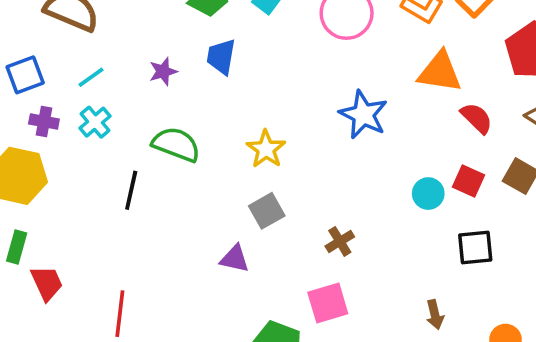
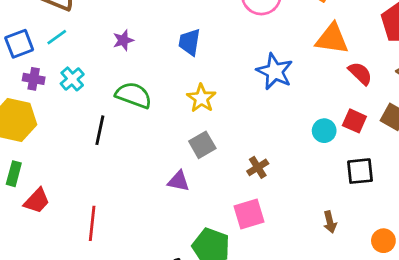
blue trapezoid: (221, 57) -> (189, 42), moved
cyan line: (91, 77) -> (57, 37), moved
red trapezoid: (47, 283) -> (37, 201), turned 68

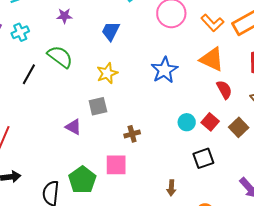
black square: (360, 171) -> (203, 158), turned -30

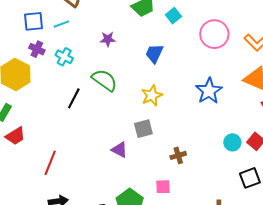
cyan cross: (20, 32) -> (64, 57), turned -36
pink square: (116, 165) -> (163, 187), size x0.7

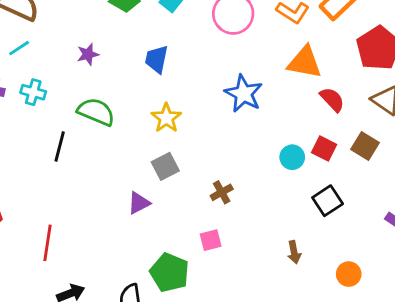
purple triangle: (119, 150) -> (139, 203), turned -42

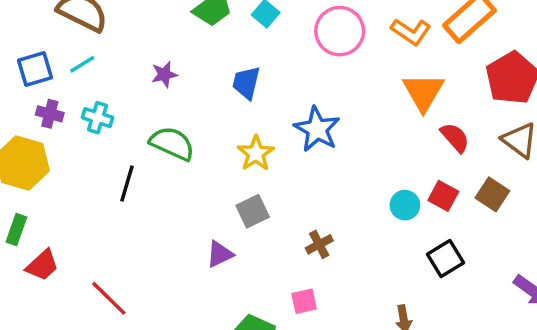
orange triangle: (305, 62) -> (423, 92), turned 48
blue star: (244, 94) -> (317, 129), moved
red line: (47, 243) -> (109, 298), turned -56

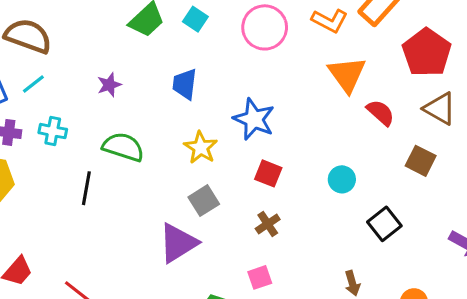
red square: (443, 196) -> (268, 173), moved
purple triangle: (220, 254) -> (178, 243), size x1.6

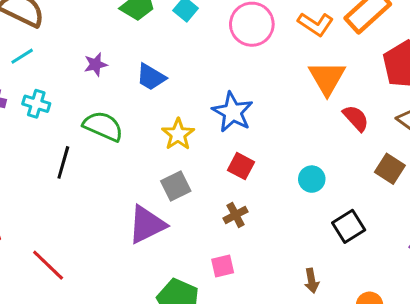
blue trapezoid: (185, 84) -> (151, 77), moved, turned -72

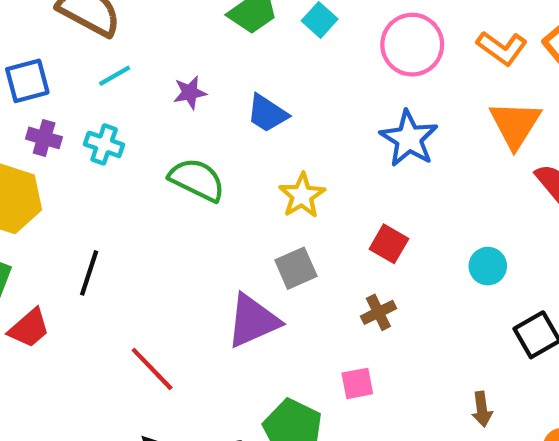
cyan line: (22, 56) -> (115, 76), moved
blue star: (233, 112) -> (409, 139), moved
black line: (63, 162) -> (89, 273), moved
red line: (48, 265) -> (152, 369), moved

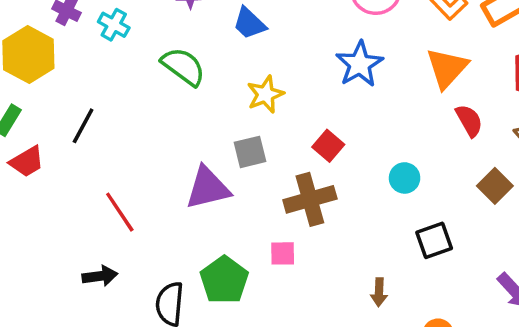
brown cross: (378, 312) -> (310, 199), size x1.8

